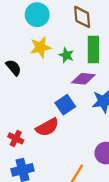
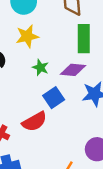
green star: (66, 55) -> (40, 68), moved

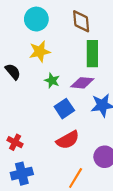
red semicircle: (34, 122) -> (68, 140), moved

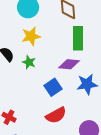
green star: (52, 81) -> (29, 62), moved

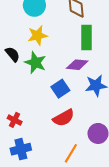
green star: (29, 62) -> (35, 63), size x1.5

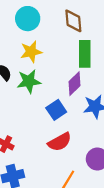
green star: (35, 63) -> (29, 81), turned -30
purple diamond: (77, 65) -> (74, 84), turned -50

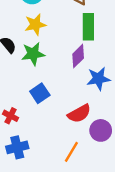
blue square: (56, 110) -> (40, 93), moved
red semicircle: (60, 142) -> (79, 114), moved

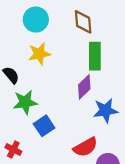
green star: (33, 54) -> (25, 102), moved

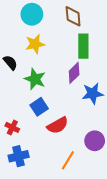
green star: (25, 102) -> (35, 79), moved, turned 30
red semicircle: (85, 147) -> (58, 125), moved

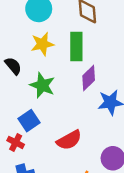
green rectangle: (83, 46) -> (76, 46), moved
blue square: (39, 107) -> (29, 121), moved

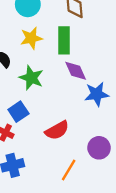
purple diamond: (89, 78) -> (76, 71), turned -70

